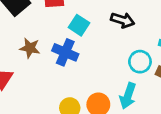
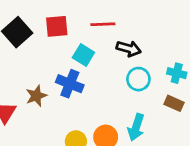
brown star: (30, 48) -> (36, 96), moved, turned -30
cyan circle: (140, 62) -> (138, 79), moved

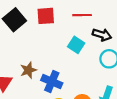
cyan square: (83, 55) -> (76, 45), moved
blue cross: (70, 84) -> (52, 82), moved

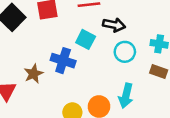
blue cross: (52, 82) -> (63, 61), moved

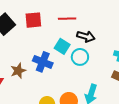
cyan circle: (125, 52) -> (80, 57), moved

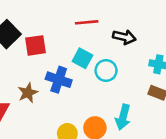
red square: (33, 20) -> (36, 45), moved
black arrow: (86, 36) -> (124, 37), moved

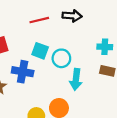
black arrow: (124, 37) -> (72, 16), moved
cyan arrow: (123, 117) -> (76, 79), moved

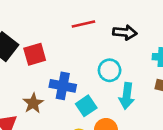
black arrow: (72, 16) -> (125, 32), moved
cyan square: (40, 51) -> (86, 106), moved, turned 35

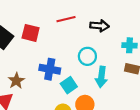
red square: (35, 54) -> (31, 33), moved, turned 30
brown star: (33, 103) -> (16, 81), moved

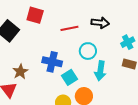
red line: (66, 19) -> (69, 28), moved
red square: (31, 33) -> (35, 15), moved
cyan cross: (129, 45) -> (128, 42), turned -32

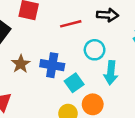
brown star: (20, 72) -> (21, 64), moved

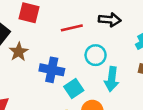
brown star: (21, 64) -> (19, 52), moved

